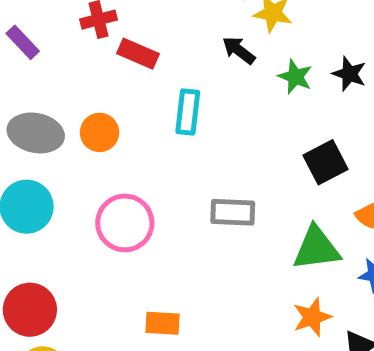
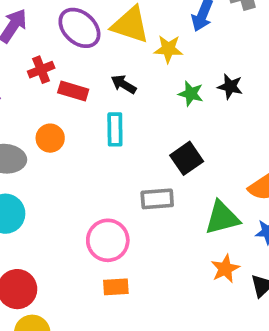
black arrow: (239, 50) -> (124, 84), moved
orange circle: (100, 132) -> (50, 138), moved
black square: (326, 162) -> (187, 158), moved
pink circle: (125, 223) -> (108, 240), moved

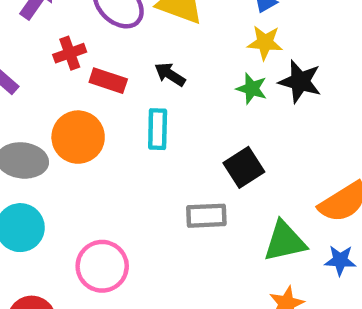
yellow star: (168, 49) -> (265, 43), moved
black star: (230, 87) -> (300, 81), size x1.4
orange circle: (50, 138) -> (78, 137), size x1.5
pink circle: (108, 240) -> (102, 266), moved

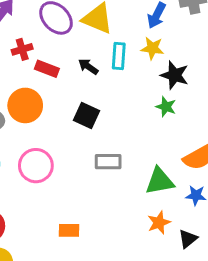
green star: (252, 89) -> (166, 107), moved
cyan rectangle: (158, 129) -> (119, 56), moved
black square: (244, 167) -> (86, 115), moved, turned -35
pink circle: (102, 266) -> (36, 166), moved

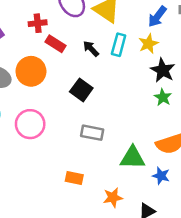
yellow star: (152, 48) -> (148, 44), turned 30
green star: (166, 107) -> (163, 97), moved
orange star: (159, 223) -> (113, 197), moved
orange rectangle: (69, 230) -> (74, 178), moved

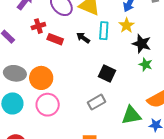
orange circle: (31, 71) -> (41, 78), moved
black square: (81, 90) -> (107, 74), moved
gray rectangle: (92, 133) -> (97, 102), turned -30

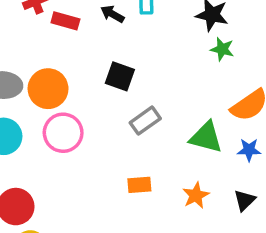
black square: (107, 74) -> (120, 76), moved
green triangle: (131, 115) -> (206, 137), turned 30

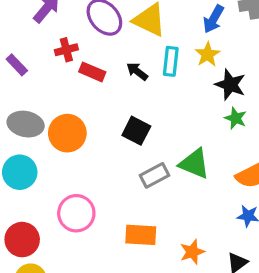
pink circle: (63, 133) -> (76, 213), moved
green triangle: (206, 137) -> (194, 164), moved
orange rectangle: (139, 185) -> (141, 235), size x1.4

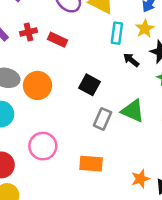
red cross: (66, 50) -> (28, 32), moved
black arrow: (137, 71) -> (131, 60), moved
gray rectangle: (154, 175) -> (102, 119), turned -40
orange star: (192, 252) -> (141, 179), moved

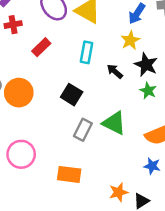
red cross: (28, 32) -> (13, 25), moved
cyan rectangle: (117, 33) -> (86, 52), moved
red rectangle: (57, 40) -> (41, 47), turned -72

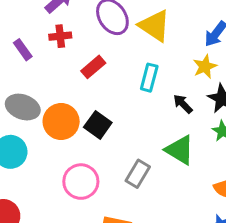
black square: (72, 95) -> (98, 125), moved
green triangle: (114, 123) -> (180, 150), moved
pink circle: (21, 154) -> (81, 182), moved

